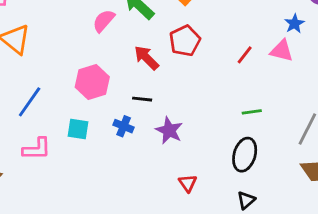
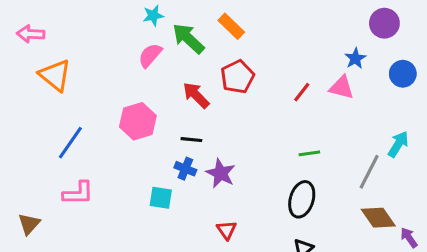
blue cross: (124, 126) -> (185, 169), moved
cyan square: (78, 129) -> (161, 198), moved
red triangle: (188, 183) -> (227, 230), moved

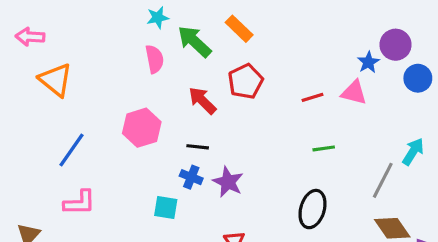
purple circle: (384, 23) -> (396, 45), moved
pink semicircle: (150, 55) -> (155, 59), turned 128
red line: (302, 92) -> (313, 97), turned 35
green line: (309, 153) -> (324, 148), moved

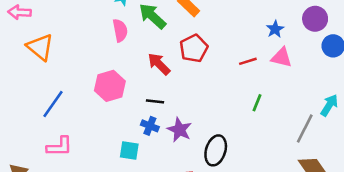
blue star: (368, 62) -> (275, 29), moved
green line: (324, 148) -> (257, 103), turned -60
black ellipse: (313, 209) -> (216, 150), moved

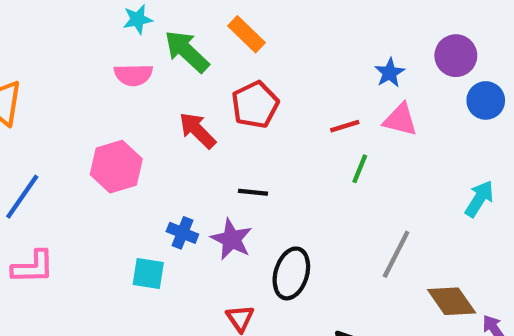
pink semicircle: (120, 30) -> (133, 75), turned 100
black line: (155, 101) -> (253, 192), moved
green line: (257, 103) -> (360, 169), moved
gray line: (305, 128) -> (396, 254), moved

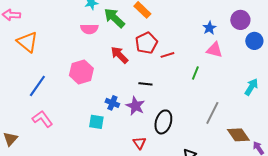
red line: (345, 126) -> (167, 55), moved
pink L-shape: (33, 267) -> (42, 119), turned -125

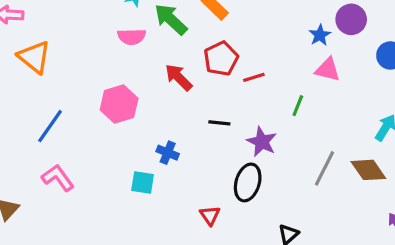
purple circle: (240, 20) -> (351, 19), moved
purple star: (135, 106) -> (262, 142), moved
brown diamond: (238, 135) -> (368, 170), moved

